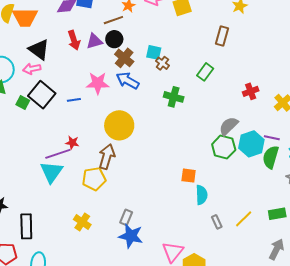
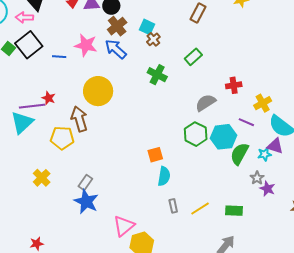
brown rectangle: (222, 36) -> (198, 13), moved
gray semicircle: (229, 126) -> (206, 103), moved
purple line: (272, 138) -> (246, 122), moved
brown arrow: (107, 157) -> (79, 119), turned -45
orange square: (189, 176) -> (155, 155), turned -35

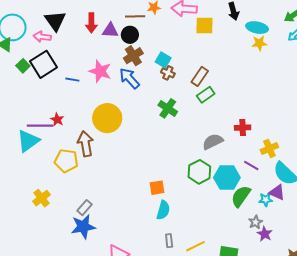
brown rectangle: (198, 13) -> (200, 76), moved
brown cross: (153, 39) -> (168, 73), turned -32
blue star: (86, 202) -> (83, 227), turned 30

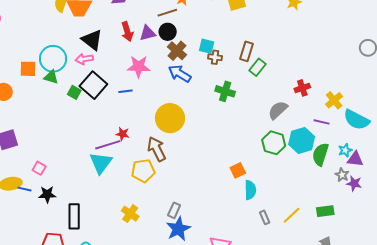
pink star: (100, 71) -> (139, 67), moved
purple triangle: (277, 192) -> (355, 159), moved

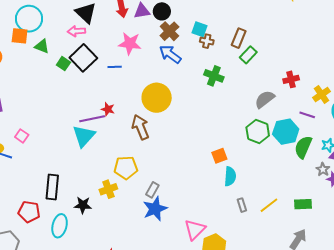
cyan circle: (53, 59) -> (29, 19), moved
yellow pentagon: (143, 171) -> (126, 168), moved
black star: (47, 194) -> (83, 205), moved
yellow cross: (130, 214) -> (108, 189), turned 30

